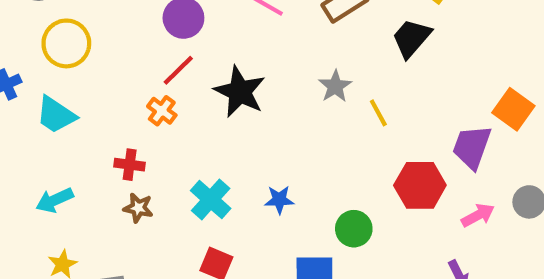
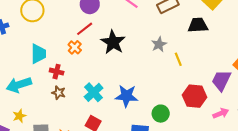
black trapezoid: (411, 38) -> (198, 25), turned 40
cyan trapezoid: (56, 115) -> (38, 54), moved, turned -130
cyan arrow: (55, 200) -> (19, 85), size x1.4
blue star: (279, 200) -> (126, 96), size x1.6

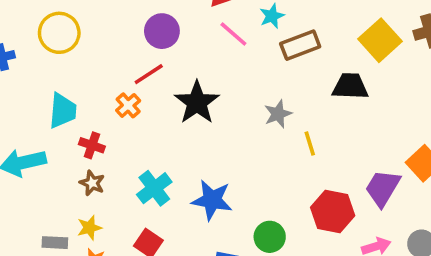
yellow star: (19, 116) -> (89, 228), moved

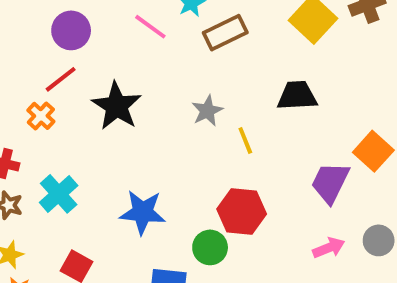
black trapezoid: (350, 86) -> (297, 96), moved
cyan cross: (154, 188) -> (59, 194), moved
red hexagon: (333, 211) -> (242, 211), moved

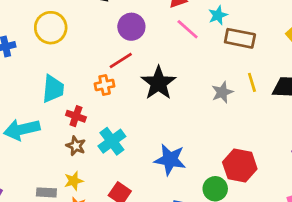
brown rectangle: (225, 33) -> (240, 38), turned 32
orange cross: (41, 116) -> (105, 85), turned 30
yellow line: (245, 140) -> (252, 82), moved

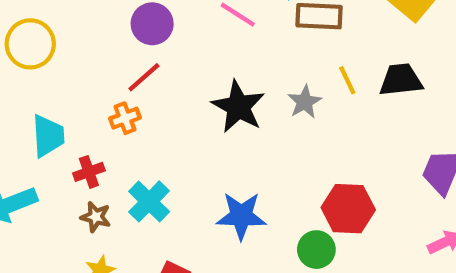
black star: (159, 83) -> (238, 107), moved
red cross: (76, 116) -> (89, 172), turned -30

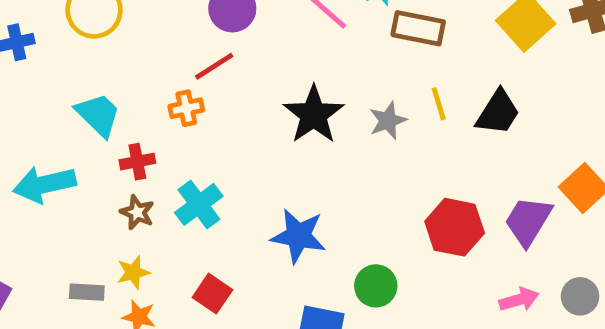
black trapezoid: (401, 80) -> (498, 112), turned 120
cyan trapezoid: (48, 136) -> (98, 115), turned -51
red hexagon: (348, 209) -> (455, 227), moved

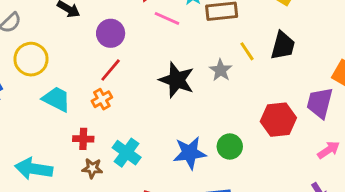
cyan trapezoid: (98, 115) -> (56, 99), moved
red cross: (137, 162) -> (83, 139), turned 30
cyan arrow: (44, 184) -> (34, 169), turned 39
green circle: (376, 286) -> (230, 146), moved

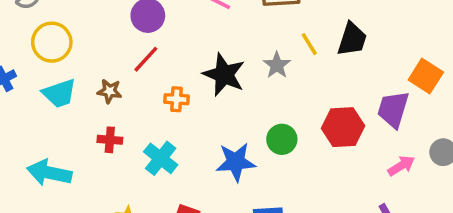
cyan trapezoid: (56, 99) -> (59, 93), moved, turned 132
orange cross: (102, 99) -> (176, 99), moved, turned 30
green circle: (230, 146) -> (282, 139), moved
brown star: (92, 168) -> (110, 91), moved

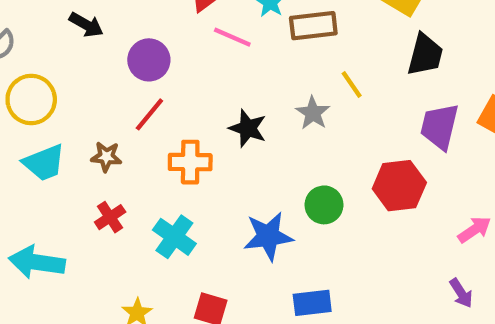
black trapezoid: (352, 39) -> (425, 55), moved
black star: (224, 75) -> (248, 128), size x0.7
orange cross: (176, 99) -> (190, 162), size x1.4
purple trapezoid: (393, 109) -> (439, 126), moved
red cross: (110, 140) -> (110, 217), turned -35

